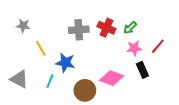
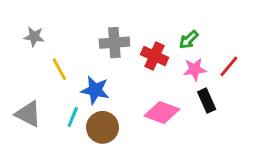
red cross: (106, 28) -> (155, 56), moved
brown circle: (85, 90) -> (102, 127), moved

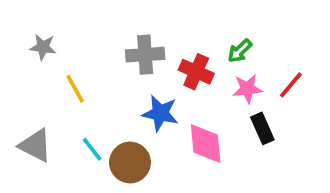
blue star: (95, 90) -> (160, 113), moved
pink diamond: (162, 112) -> (206, 144), turned 64
cyan line: (73, 117) -> (92, 149), turned -60

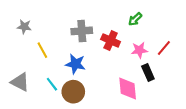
green arrow: (240, 51) -> (135, 19), moved
blue star: (160, 113) -> (75, 64), moved
pink diamond: (206, 144) -> (128, 88), moved

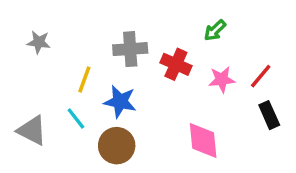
yellow line: (42, 50) -> (84, 80), moved, turned 49
black rectangle: (148, 72) -> (269, 115), moved
cyan line: (52, 84) -> (76, 118), moved

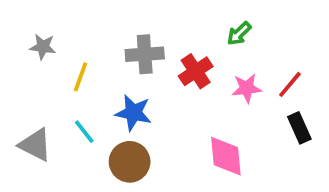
red cross: (176, 64) -> (196, 71), turned 32
yellow line: (84, 80) -> (81, 77), moved

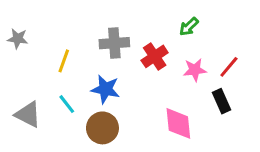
gray star: (43, 47) -> (18, 39), moved
black rectangle: (299, 128) -> (222, 101), moved

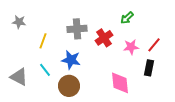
gray star: (18, 39) -> (19, 22), moved
black rectangle: (222, 101) -> (149, 68), turned 35

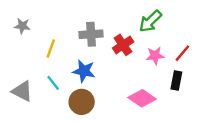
green arrow: (127, 18) -> (150, 21), size x1.5
pink diamond: (120, 83) -> (142, 98), turned -50

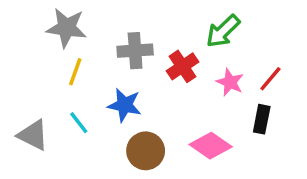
gray star: (22, 26) -> (66, 28), moved, size x1.6
pink star: (155, 56) -> (230, 82), turned 30
brown circle: (82, 102) -> (146, 151), moved

